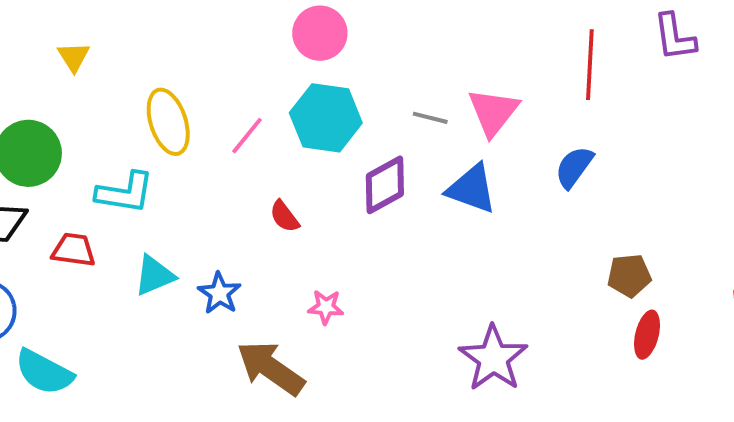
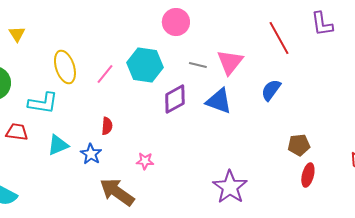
pink circle: (320, 33) -> (176, 22), moved
red line: (590, 65) -> (279, 38), turned -32
red semicircle: (284, 216) -> (107, 126), moved, turned -138

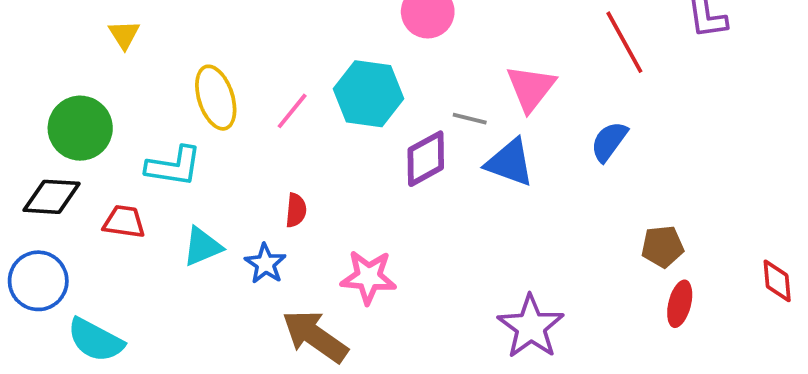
gray line: (198, 65) -> (470, 119), moved
pink star: (145, 161) -> (368, 277), size x1.6

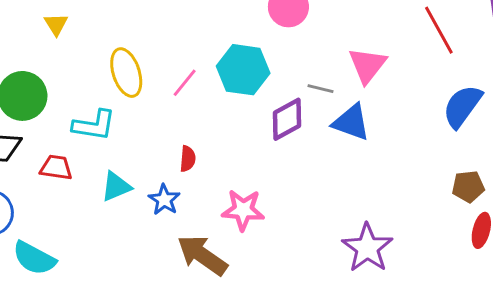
blue semicircle: (609, 141) -> (462, 106), moved, size x1.4

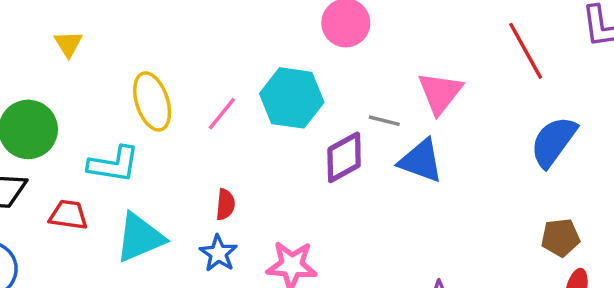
cyan triangle: (116, 187) -> (140, 238), size x1.4
blue star: (164, 200) -> (218, 253), moved

